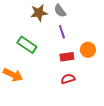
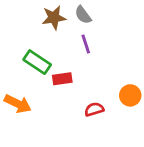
orange circle: (88, 50) -> (130, 95), moved
red rectangle: (67, 57) -> (62, 79), moved

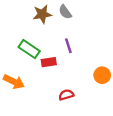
purple line: (86, 44) -> (68, 46), moved
red semicircle: (94, 109) -> (66, 95), moved

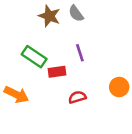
brown star: (42, 14) -> (49, 16), turned 30
red semicircle: (66, 95) -> (77, 97), moved

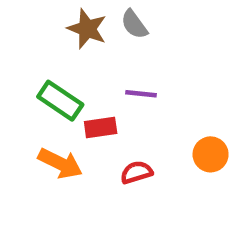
purple line: (80, 53) -> (141, 94), turned -66
orange arrow: (16, 95) -> (60, 163), moved

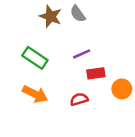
purple line: (141, 94) -> (82, 54), turned -30
red rectangle: (101, 127) -> (96, 73), moved

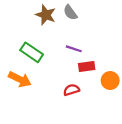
purple line: (82, 54) -> (74, 49), turned 42
orange arrow: (35, 94) -> (20, 79), moved

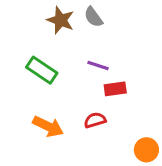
orange arrow: (20, 79) -> (48, 126), moved
orange circle: (110, 81) -> (146, 150), moved

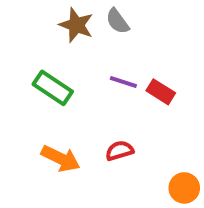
red rectangle: (115, 89) -> (161, 92), moved, turned 40

